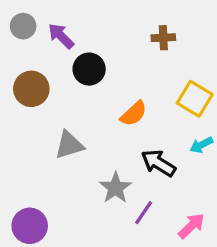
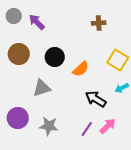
black circle: (89, 69) -> (55, 57), moved
gray star: (115, 188) -> (49, 126), moved, turned -30
purple circle: (30, 226) -> (18, 118), moved
pink arrow: (191, 226) -> (108, 126), moved

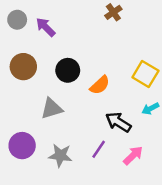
brown cross: (99, 23) -> (113, 12), moved, turned -32
purple line: (87, 129) -> (99, 149), moved

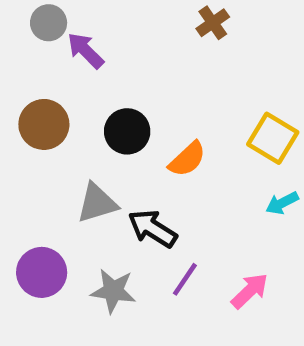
gray circle: (17, 20) -> (49, 23), moved
black arrow: (118, 122) -> (153, 228), moved

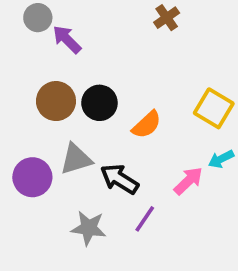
brown circle: (44, 124) -> (56, 101), moved
purple circle: (42, 272) -> (32, 177), moved
pink arrow: (250, 291) -> (188, 181), moved

